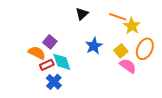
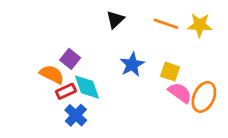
yellow star: (132, 26) -> (200, 25), moved, turned -30
orange ellipse: (145, 49) -> (204, 97), moved
yellow square: (121, 51) -> (170, 72), turned -32

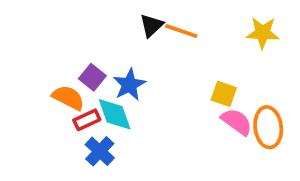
orange line: (166, 24) -> (181, 31), moved
blue star: (132, 65) -> (129, 85), moved
orange ellipse: (204, 97) -> (268, 127), turned -32

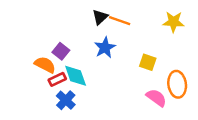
blue star: (129, 85) -> (105, 48), moved
pink semicircle: (237, 122) -> (156, 98), moved

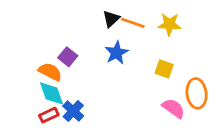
yellow star: (173, 22) -> (169, 24), moved
cyan diamond: (76, 76) -> (51, 93), moved
red rectangle: (57, 79) -> (49, 115), moved

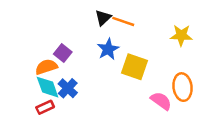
yellow star: (169, 24) -> (181, 35), moved
yellow square: (164, 69) -> (135, 67), moved, size x1.5
orange semicircle: (50, 72) -> (46, 67), turned -45
blue cross: (73, 111) -> (68, 88), moved

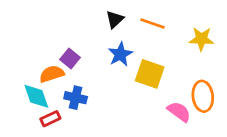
orange line: (123, 21) -> (152, 24), moved
cyan diamond: (48, 87) -> (36, 96), moved
blue cross: (68, 88) -> (76, 98), turned -30

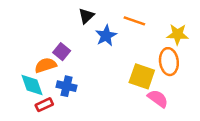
black triangle: (115, 19) -> (86, 16), moved
blue star: (120, 54) -> (106, 36), moved
yellow square: (150, 74) -> (142, 76), moved
orange ellipse: (203, 96) -> (169, 62), moved

